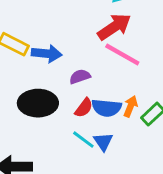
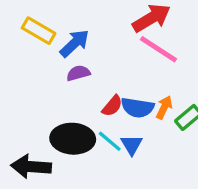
blue arrow: (47, 54) -> (75, 43), turned -52
purple semicircle: (80, 77) -> (78, 73), moved
black ellipse: (38, 103) -> (73, 139), moved

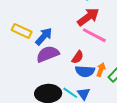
purple semicircle: (78, 73) -> (48, 54), size x1.6
red semicircle: (112, 106) -> (78, 57), moved

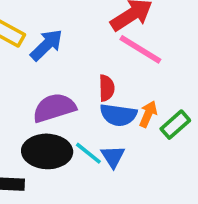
purple semicircle: (48, 54) -> (54, 108), moved
red semicircle: (78, 57) -> (107, 88), turned -40

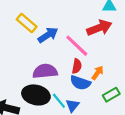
pink line: (140, 49) -> (77, 46), moved
orange arrow: (148, 114) -> (98, 73), moved

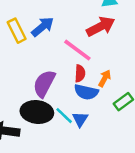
yellow rectangle: (27, 23) -> (17, 31), turned 30
blue arrow: (48, 35) -> (43, 27), moved
purple semicircle: (45, 71) -> (44, 84), turned -50

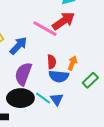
blue arrow: (43, 27) -> (18, 46), moved
pink line: (77, 50) -> (45, 29), moved

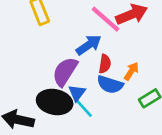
blue arrow: (18, 46) -> (89, 45), moved
blue triangle: (57, 99) -> (77, 93), moved

